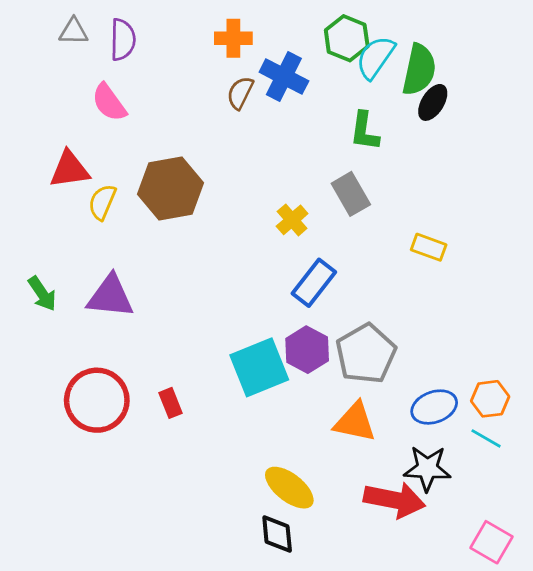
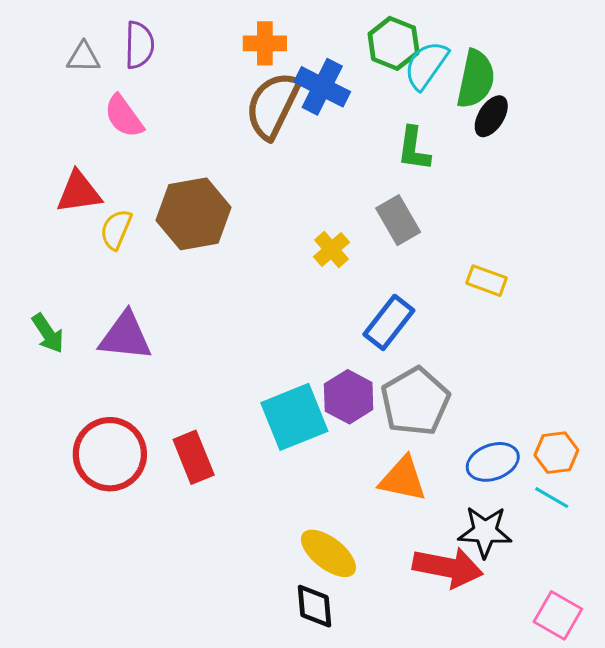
gray triangle: (74, 31) -> (84, 57), moved
brown semicircle: (240, 93) -> (273, 105), size x1.8
blue rectangle: (314, 283) -> (389, 322), moved
red rectangle: (171, 403) -> (194, 457), size x1.5

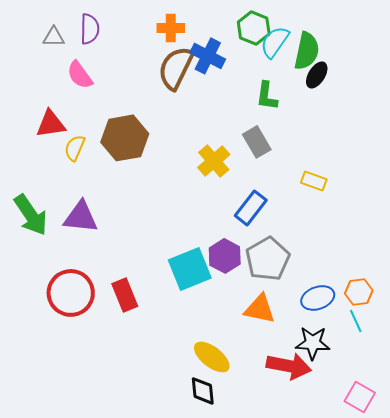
yellow cross: (332, 250) -> (214, 161), size x1.4
green arrow: (48, 333) -> (31, 215), size x1.6
cyan line: (552, 498) -> (356, 321), turned 35

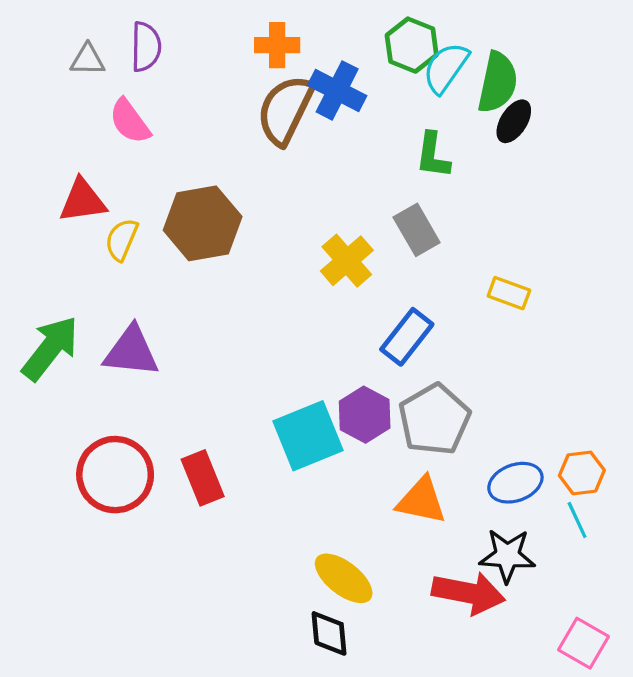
green arrow: (31, 215) -> (50, 348), turned -108

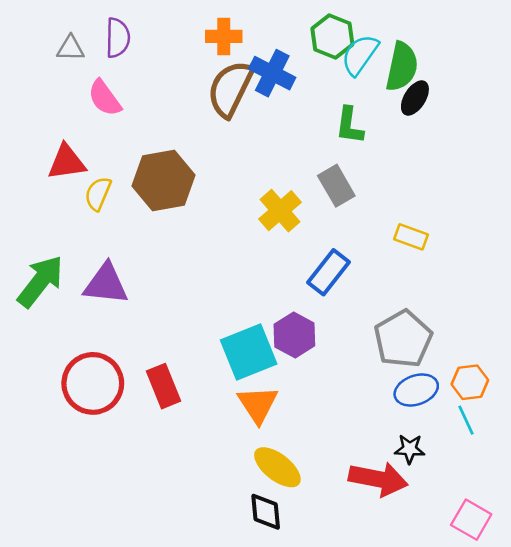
gray pentagon: (434, 419) -> (403, 339), moved
orange triangle: (421, 501) -> (258, 404), moved, turned 45
black star: (507, 556) -> (410, 449), size x0.7

